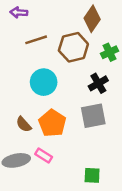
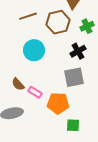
orange pentagon: (52, 123) -> (58, 103), moved, turned -30
pink rectangle: (44, 155) -> (35, 92), moved

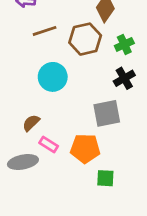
black cross: (78, 51) -> (124, 78), moved
brown semicircle: (18, 84) -> (31, 123), turned 88
pink rectangle: (35, 92) -> (49, 144), moved

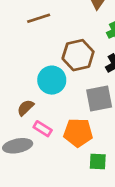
brown hexagon: (85, 39) -> (78, 55), moved
cyan circle: (53, 77) -> (52, 80), moved

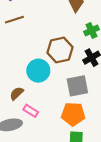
brown line: (39, 18) -> (14, 20), moved
orange pentagon: (78, 133) -> (73, 114), moved

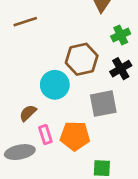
pink rectangle: (31, 111) -> (45, 135), turned 40
orange pentagon: (73, 114) -> (75, 136), moved

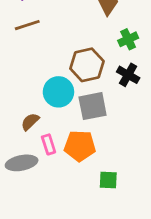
black cross: (121, 69) -> (128, 75), turned -30
gray square: (103, 104) -> (93, 106), moved

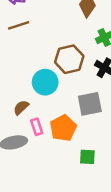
gray square: (93, 106) -> (90, 104), moved
orange pentagon: (80, 146) -> (63, 128), turned -30

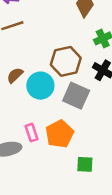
gray square: (90, 104) -> (76, 96), moved, turned 35
brown semicircle: (21, 107) -> (15, 75), moved

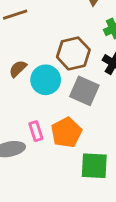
green square: (85, 164) -> (94, 166), size x1.5

